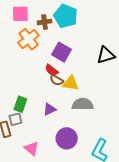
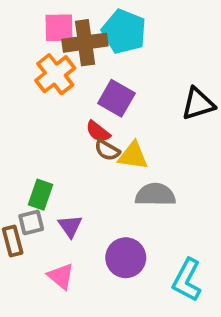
pink square: (20, 14) -> (59, 28), moved
brown cross: (45, 22) -> (85, 43), size x1.6
purple triangle: (50, 109) -> (70, 226), moved, turned -40

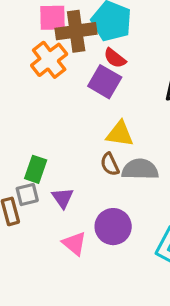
red semicircle: (98, 132) -> (115, 58), moved
brown semicircle: (107, 150) -> (110, 164), moved, turned 35
pink triangle: (61, 276) -> (74, 243), moved

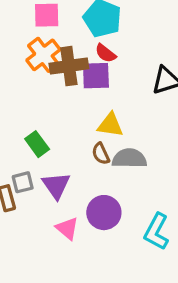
brown cross: (76, 31) -> (69, 66), moved
purple square: (105, 82) -> (96, 76), turned -32
green rectangle: (36, 169) -> (37, 144), moved, turned -55
purple triangle: (63, 198) -> (56, 185), size x1.4

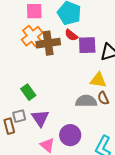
purple square: (96, 76) -> (87, 45), moved
yellow triangle: (110, 125) -> (98, 80), moved
brown semicircle: (101, 154) -> (103, 98), moved

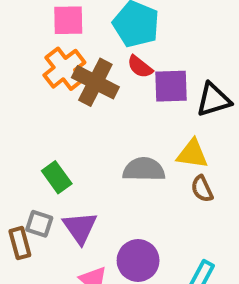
brown cross: (48, 43) -> (95, 82), turned 35
gray semicircle: (86, 101) -> (144, 169), moved
gray square: (19, 116) -> (39, 224), turned 32

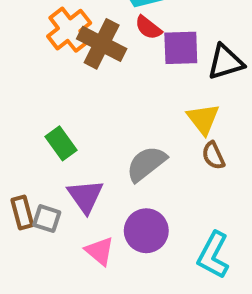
yellow triangle: (192, 154) -> (203, 119), turned 44
gray semicircle: (144, 169) -> (146, 164), moved, turned -39
gray square: (39, 224) -> (47, 219), moved

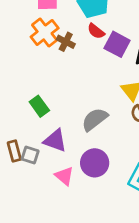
brown cross: (102, 44) -> (66, 42), size x0.6
purple square: (181, 48) -> (117, 44), turned 30
purple triangle: (85, 196) -> (55, 140), turned -35

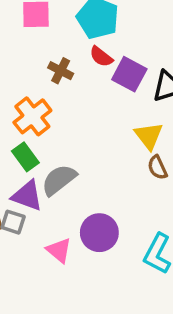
orange cross: (45, 32) -> (32, 116), moved
gray semicircle: (95, 119) -> (59, 180), moved
purple triangle: (55, 140) -> (27, 196), moved

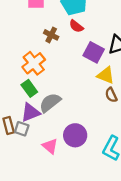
purple square: (129, 74) -> (94, 52), moved
yellow triangle: (149, 136) -> (106, 75), turned -30
purple triangle: (27, 196) -> (30, 112), turned -42

